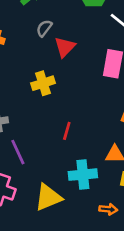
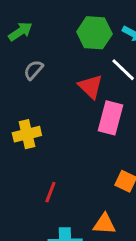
red triangle: (65, 47) -> (91, 86), moved, turned -35

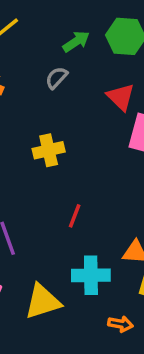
green arrow: (20, 31) -> (76, 41), moved

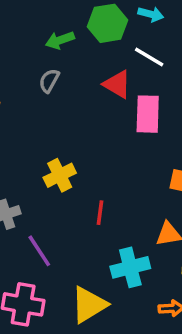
green arrow: (76, 41) -> (60, 40), turned -152
yellow cross: (49, 150) -> (60, 175), moved

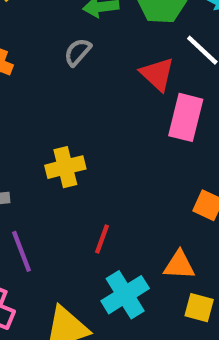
red line: (100, 213) -> (102, 239), moved
cyan cross: (130, 267) -> (125, 295), turned -30

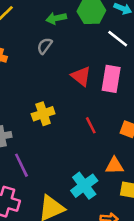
red triangle: (157, 74) -> (81, 76), moved
red line: (102, 239) -> (91, 125), moved, turned -42

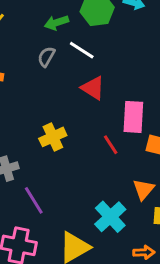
white line: (118, 39) -> (82, 50), moved
pink rectangle: (111, 79) -> (133, 117), moved
orange triangle: (114, 166) -> (144, 189), turned -42

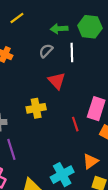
white line: (82, 50) -> (72, 52), turned 42
red triangle: (93, 88) -> (57, 81), moved

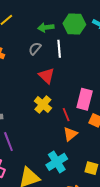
yellow cross: (36, 108) -> (43, 104), moved, turned -36
orange triangle: (90, 161) -> (70, 134), moved

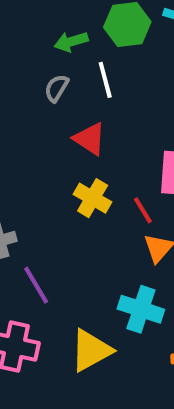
cyan cross: (57, 162) -> (141, 309), turned -30

